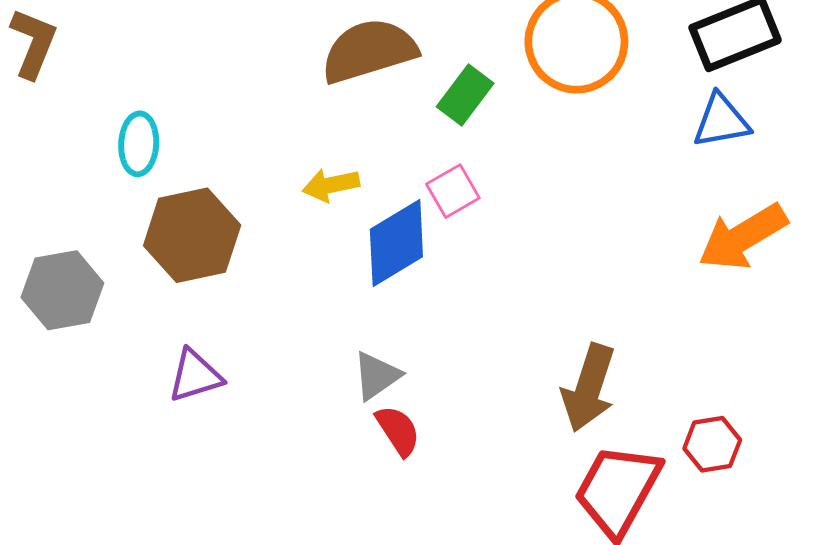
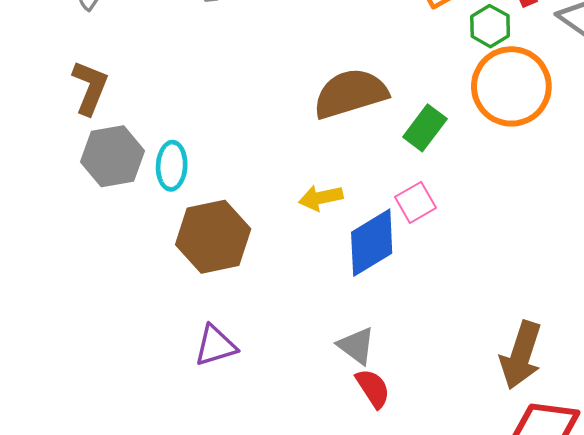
gray hexagon: (62, 290) -> (112, 156), moved
gray triangle: (377, 376) -> (356, 346), turned -48

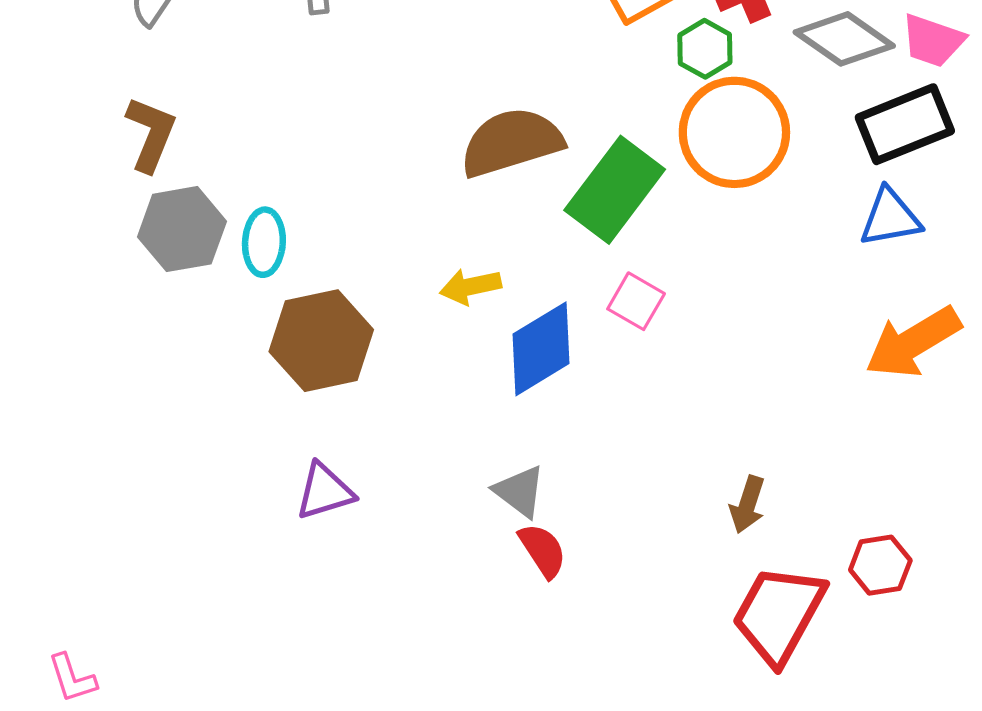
green rectangle: (425, 128) -> (615, 190), size x1.6
pink square: (416, 202) -> (636, 301), moved, turned -30
brown arrow: (521, 355) -> (748, 505), size x0.6

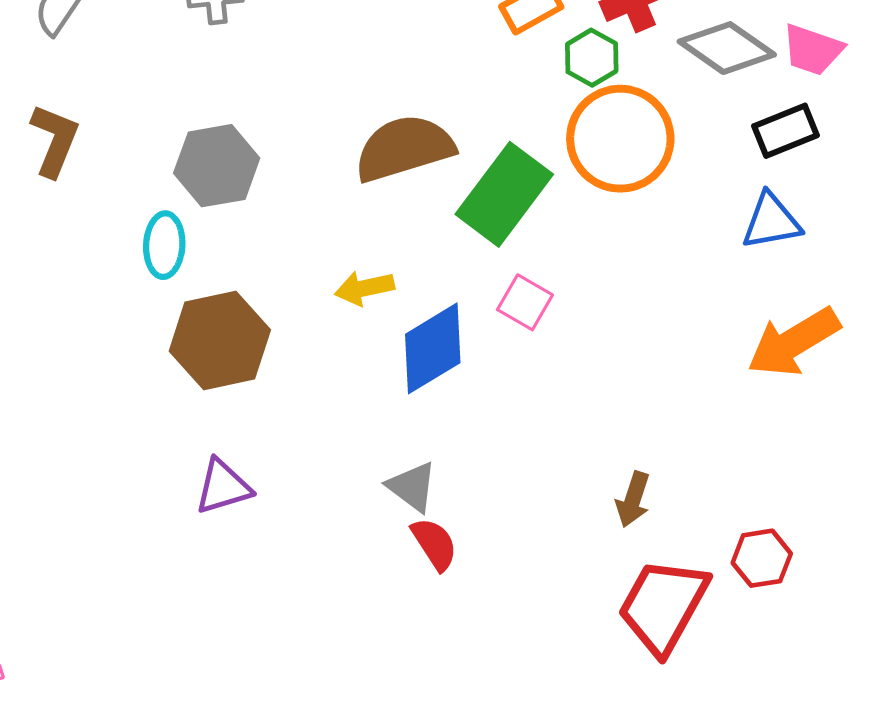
black rectangle: (905, 124) -> (786, 131), size x0.7
gray hexagon: (182, 229) -> (217, 166), moved

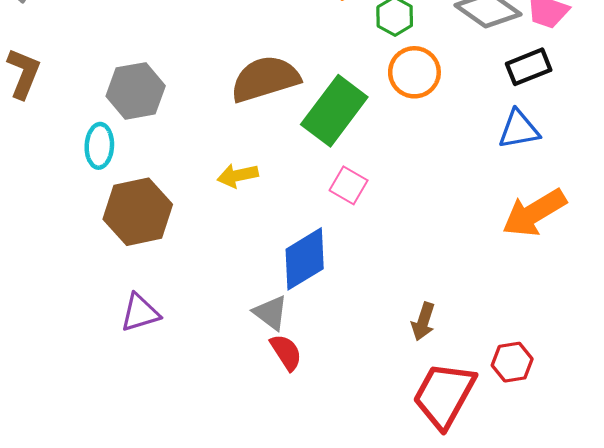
orange circle: (620, 139) -> (414, 72), size x0.7
blue diamond: (433, 348) -> (305, 259), moved

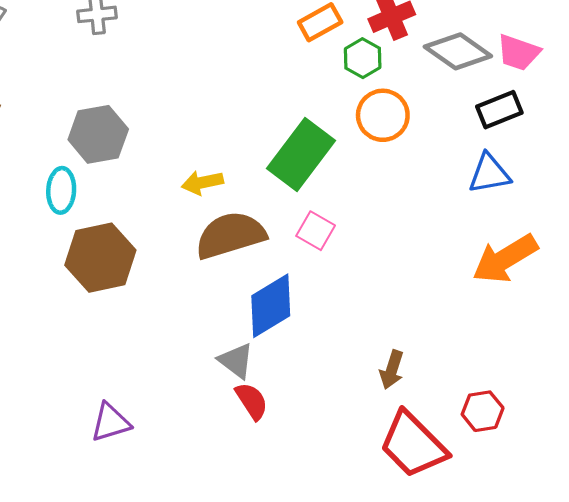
brown semicircle: (265, 79) -> (230, 235), moved
yellow arrow: (238, 175) -> (202, 183), moved
purple triangle: (140, 313) -> (110, 422), moved
red trapezoid: (444, 395) -> (413, 445), turned -74

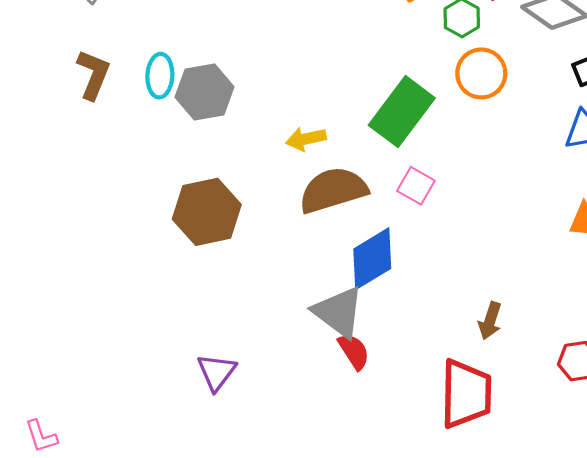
cyan ellipse: (61, 190) -> (160, 76), moved
gray triangle: (236, 361) -> (339, 312), size x1.5
purple triangle: (110, 422) -> (217, 372), turned -36
red trapezoid: (413, 445) -> (466, 394), moved, turned -134

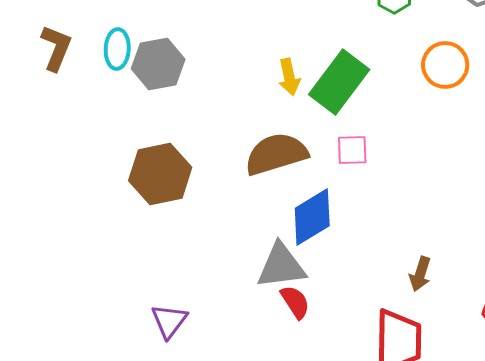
orange circle: (481, 73) -> (445, 65), moved
yellow arrow: (306, 139) -> (289, 77), moved, turned -90
pink square: (416, 186) -> (352, 150), turned -32
gray triangle: (339, 312) -> (281, 266), turned -44

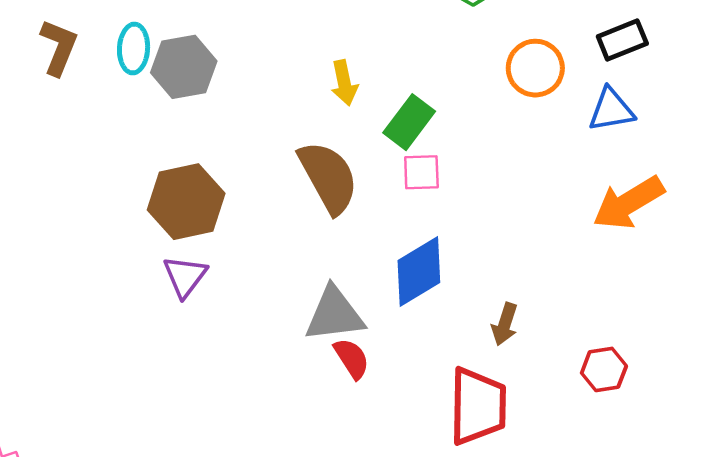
green rectangle: (339, 82) -> (409, 122), moved, size x0.7
brown semicircle: (276, 154) -> (328, 177), turned 78
blue diamond: (312, 217) -> (419, 271), moved
purple triangle: (169, 321) -> (185, 276), moved

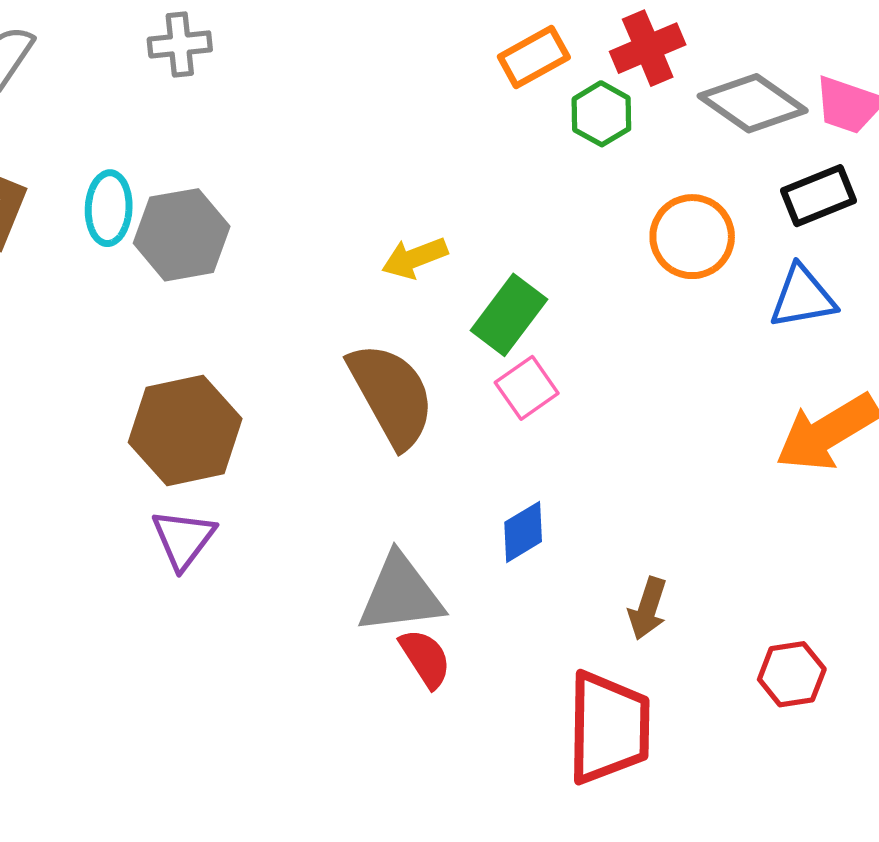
yellow arrow: (344, 83) -> (415, 258), turned 81
pink square: (421, 172) -> (527, 388), turned -33
blue diamond: (419, 271) -> (523, 532), size x0.6

